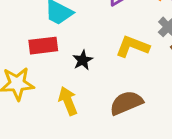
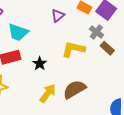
yellow arrow: (68, 101) -> (48, 93), moved, turned 66

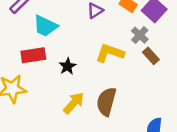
brown semicircle: (74, 89) -> (106, 102), turned -50

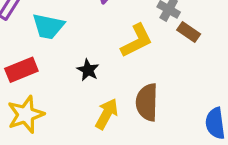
yellow L-shape: (110, 53) -> (137, 41), turned 148
red rectangle: (33, 55) -> (21, 70), moved

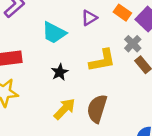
cyan trapezoid: (48, 26) -> (54, 33), moved

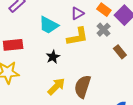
gray cross: (133, 44) -> (104, 30), moved
yellow L-shape: (102, 60) -> (78, 37), moved

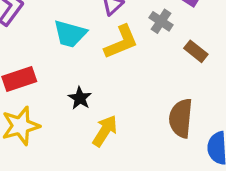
black star: (53, 57) -> (80, 98), moved
brown semicircle: (83, 87) -> (181, 118), moved

